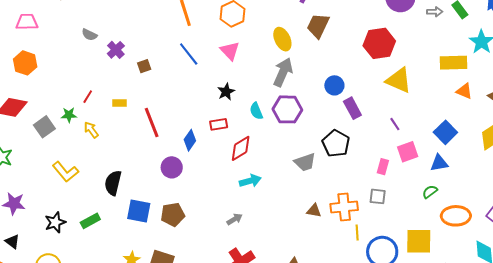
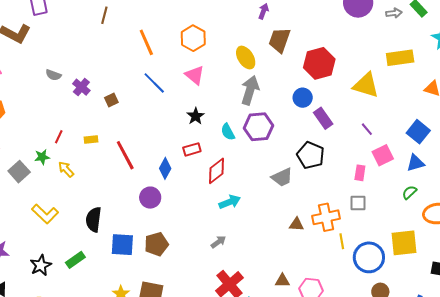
red hexagon: (379, 43) -> (319, 63), moved
yellow rectangle: (454, 63) -> (400, 58), moved

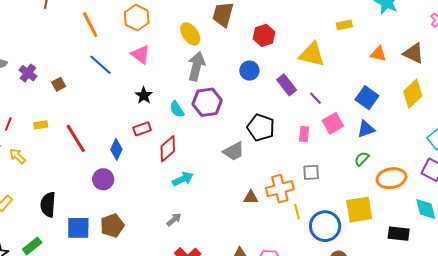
yellow rectangle: (400, 58) -> (344, 25), size x0.6
red hexagon: (319, 63) -> (264, 35), size x0.7
purple rectangle: (323, 118) -> (287, 85), moved
pink rectangle: (360, 173) -> (304, 134), moved

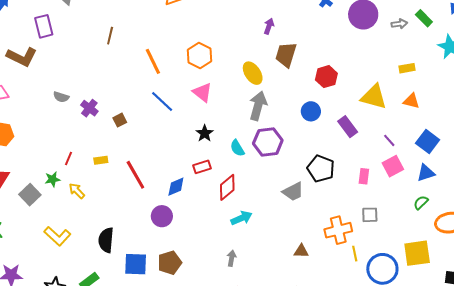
orange triangle: (378, 54) -> (411, 101), moved
purple line: (316, 98) -> (389, 140), moved
blue diamond: (116, 149) -> (176, 187), turned 40
brown triangle: (251, 197) -> (301, 251), moved
gray arrow: (174, 220) -> (232, 258), turned -42

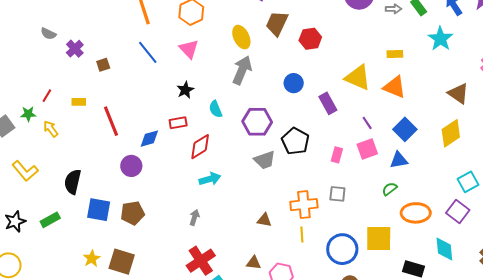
red hexagon: (326, 77) -> (310, 39), moved
orange triangle: (411, 101) -> (395, 87), size x1.4
purple hexagon: (268, 142) -> (257, 122), moved
yellow line: (355, 254) -> (302, 235), moved

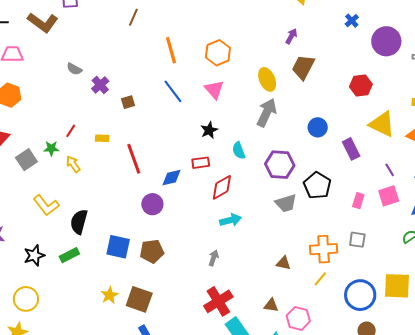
red hexagon: (310, 39) -> (361, 85), moved
black semicircle: (73, 182) -> (79, 222), moved
yellow line: (302, 235) -> (320, 279), turned 42

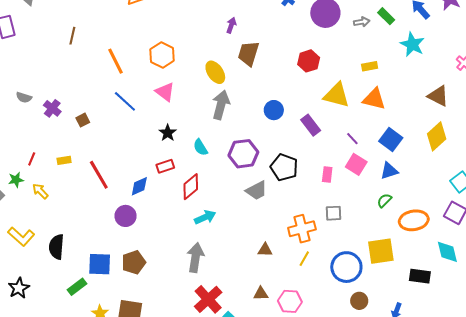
pink square: (389, 196) -> (356, 164), turned -30
green rectangle: (69, 255) -> (77, 287), moved
gray arrow: (214, 258) -> (195, 258), size x1.8

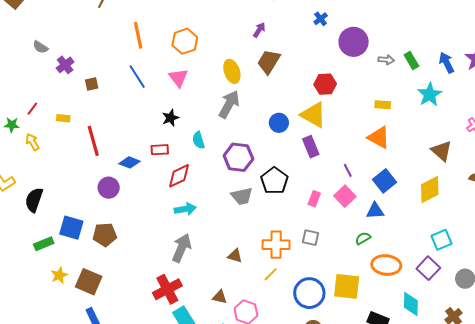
yellow triangle: (337, 95) -> (313, 115), moved
blue diamond: (139, 186) -> (130, 162), turned 30
gray arrow: (195, 258) -> (182, 248), moved

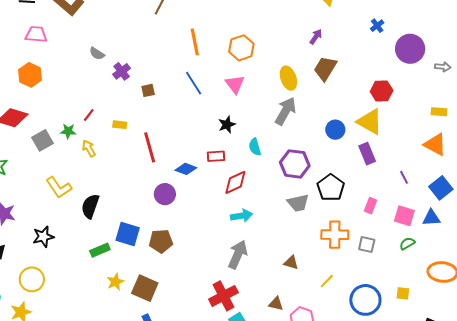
pink square: (345, 196) -> (404, 216), moved, turned -30
green semicircle: (363, 238) -> (407, 243), moved
orange cross: (276, 245) -> (335, 235), moved
yellow square: (347, 286) -> (403, 293), size x0.5

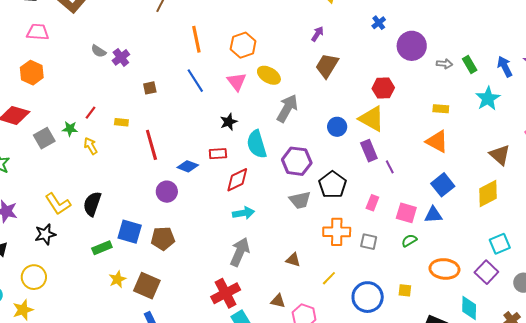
purple cross: (122, 71) -> (121, 57), moved
yellow ellipse: (288, 78) -> (269, 75), moved, turned -40
cyan semicircle: (255, 147) -> (257, 144), size x1.6
purple line: (404, 177) -> (390, 167), moved
yellow L-shape: (59, 187) -> (58, 204), moved

